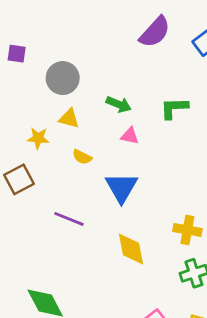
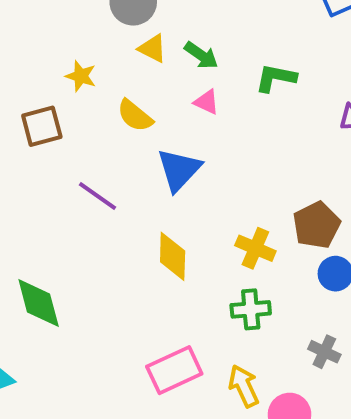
yellow triangle: (69, 119) -> (152, 48), moved
yellow semicircle: (82, 157) -> (135, 116), size x1.4

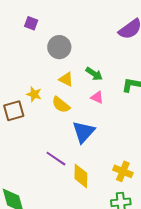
yellow triangle: (152, 48) -> (66, 79), moved
yellow star: (81, 76) -> (34, 94), moved
purple line: (98, 196) -> (56, 159), moved

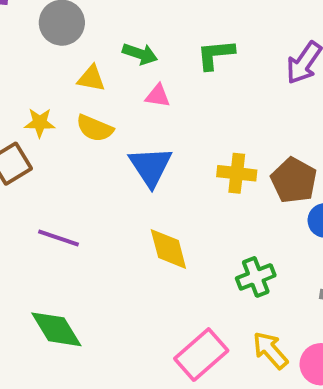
purple line: (56, 159) -> (58, 238), moved
yellow cross: (123, 171) -> (237, 173), moved

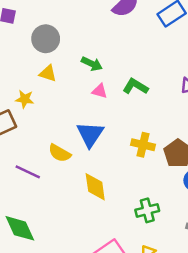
green L-shape: (216, 54) -> (135, 86), moved, turned 30
yellow triangle: (91, 78) -> (48, 73), moved
yellow semicircle: (95, 128) -> (60, 153), moved

